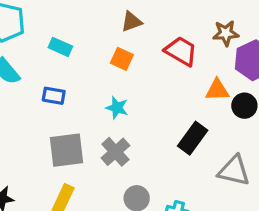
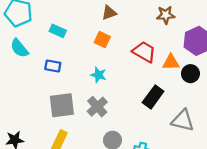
brown star: (226, 33) -> (166, 15), moved
red trapezoid: (181, 51) -> (144, 52), moved

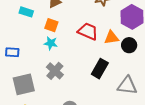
cyan rectangle: (58, 31) -> (26, 12), moved
cyan star: (98, 75) -> (51, 43), moved
gray cross: (97, 107) -> (55, 71), moved

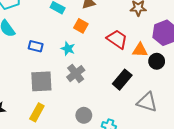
cyan star: (51, 43) -> (68, 49), moved

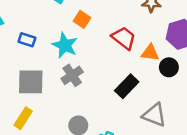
cyan star: (68, 49) -> (65, 45), size x1.5

